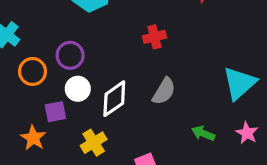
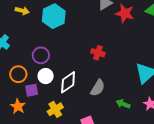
red cross: (155, 37) -> (98, 53), moved, turned 32
orange circle: (33, 71) -> (18, 74), moved
gray semicircle: (164, 91) -> (98, 88), moved

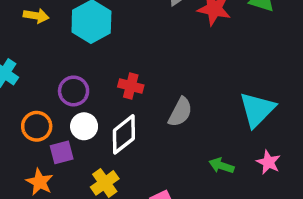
red cross: (98, 53) -> (131, 86), moved
gray semicircle: (98, 88) -> (180, 112), moved

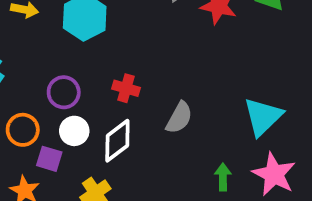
purple square: (62, 152) -> (49, 159), turned 30
pink star: (268, 162) -> (274, 174), size x1.6
green arrow: (222, 166) -> (223, 177), turned 70

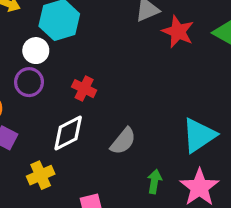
gray semicircle: (179, 118) -> (123, 141), moved
white circle: (74, 131) -> (36, 51), moved

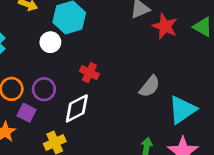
purple circle: (29, 82) -> (44, 89), moved
gray semicircle: (123, 141) -> (150, 86), moved

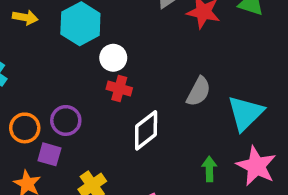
white circle: (50, 42) -> (113, 58), moved
white diamond: (77, 108) -> (146, 130), moved

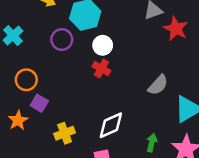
purple circle: (66, 120) -> (62, 40), moved
white diamond: (146, 130) -> (111, 125), moved

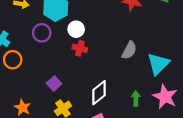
orange circle: (26, 80) -> (13, 60), moved
purple square: (39, 103) -> (54, 84), moved, turned 32

